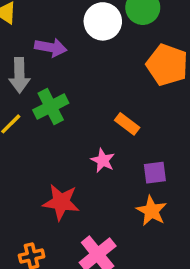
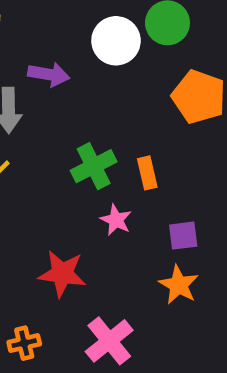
green cross: (51, 107) -> (94, 166), moved
orange rectangle: (127, 124) -> (147, 173), turned 40

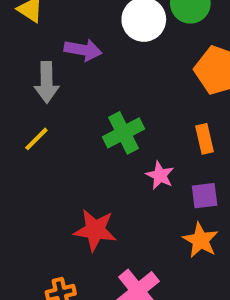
orange rectangle: (147, 173) -> (205, 139), moved
pink star: (116, 220) -> (160, 175), moved

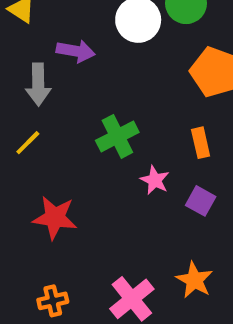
purple square: (205, 196) -> (201, 201), turned 36
red star: (95, 230) -> (55, 218), moved
orange star: (200, 240) -> (194, 280), moved

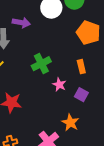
orange star: (194, 280) -> (70, 123), moved

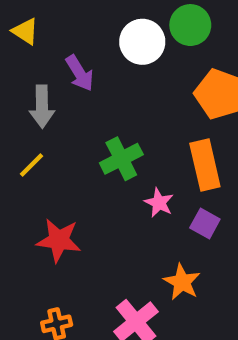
purple arrow: (21, 23) -> (80, 73), turned 48
orange rectangle: (81, 67) -> (205, 165), size x1.6

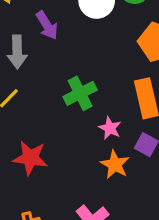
orange star: (182, 282) -> (115, 165), moved

